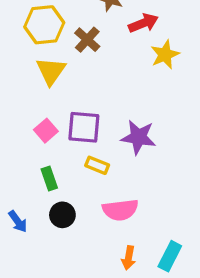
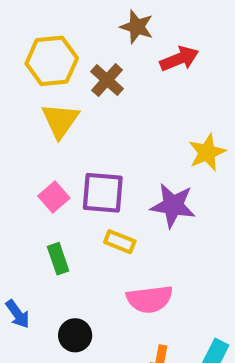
yellow star: (165, 55) -> (207, 152), moved
black circle: (62, 215) -> (75, 335), moved

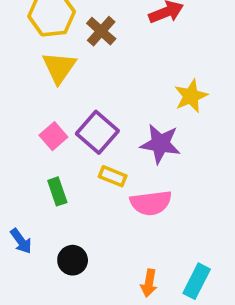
purple square: (103, 193) -> (97, 132), turned 36
pink semicircle: (150, 299) -> (151, 203), moved

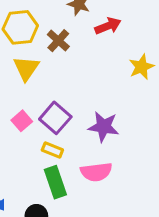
yellow star: (191, 96) -> (141, 67), moved
yellow rectangle: (113, 176) -> (52, 150), moved
green rectangle: (57, 191) -> (55, 182), moved, size x1.5

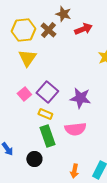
brown cross: (58, 41) -> (48, 30), moved

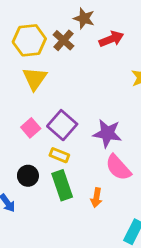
pink semicircle: (75, 129) -> (118, 168), moved, turned 55
black circle: (34, 159) -> (28, 176), moved
orange arrow: (74, 171) -> (96, 198), moved

